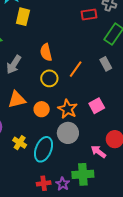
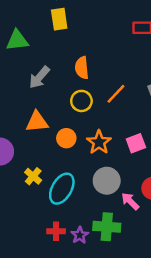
yellow rectangle: (23, 17) -> (59, 19), turned -30
gray circle: (68, 133) -> (107, 181), moved

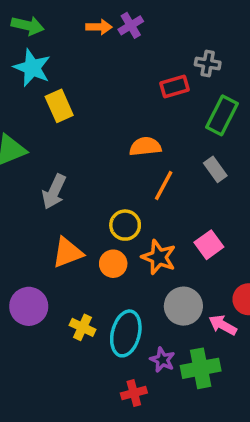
orange semicircle: (82, 68) -> (145, 147), moved, turned 105
yellow circle: (81, 101) -> (125, 225), moved
purple star: (80, 235) -> (162, 360), moved

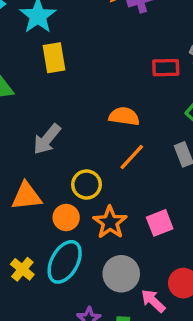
gray arrow: (54, 192) -> (47, 139), moved
cyan ellipse: (126, 333) -> (65, 262), moved

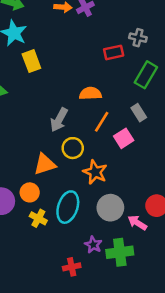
gray arrow: (47, 139) -> (59, 120), moved
orange triangle: (26, 196) -> (45, 164), moved
orange circle: (66, 218) -> (30, 192), moved
pink square: (160, 223) -> (124, 138), moved

